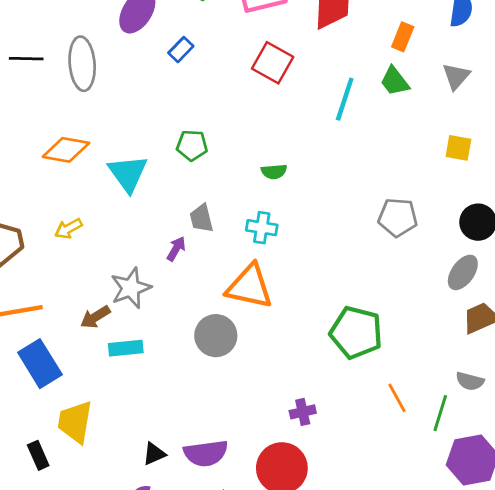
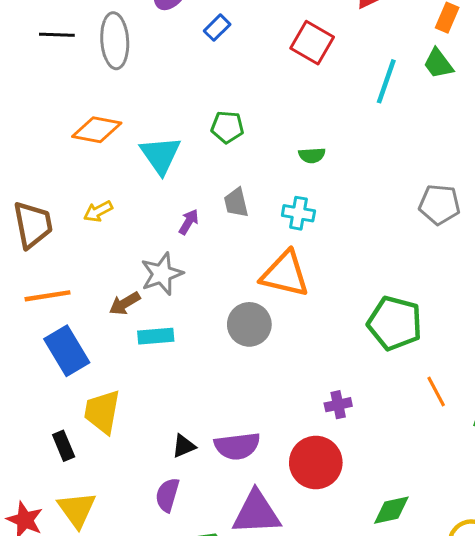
purple arrow: (176, 249) -> (189, 222), moved

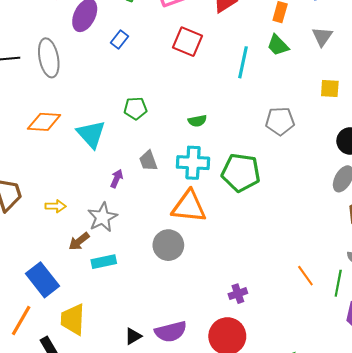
gray pentagon: (439, 205) -> (280, 121), moved
yellow arrow: (98, 211) -> (56, 206), moved, turned -144
cyan cross: (298, 213) -> (193, 163), size x1.4
orange line: (47, 296) -> (21, 321), moved, turned -44
green pentagon: (395, 323) -> (241, 173), moved

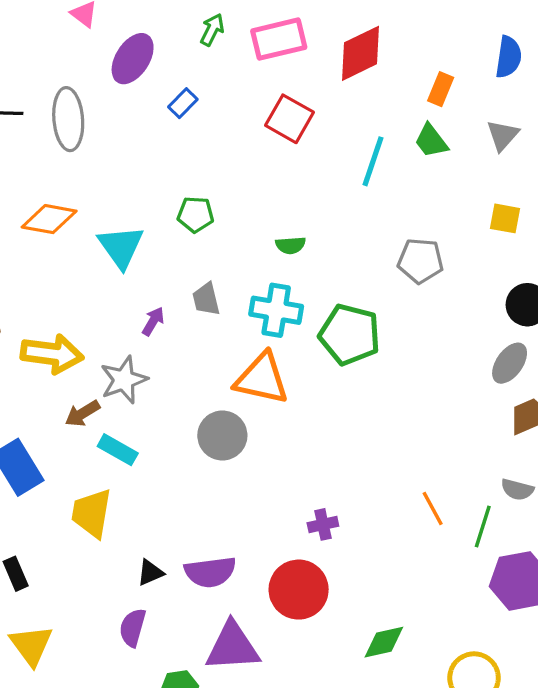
yellow arrow: (56, 206) -> (52, 354), size x1.8
cyan rectangle: (104, 262) -> (118, 450), turned 35
yellow trapezoid: (73, 319) -> (92, 513), moved

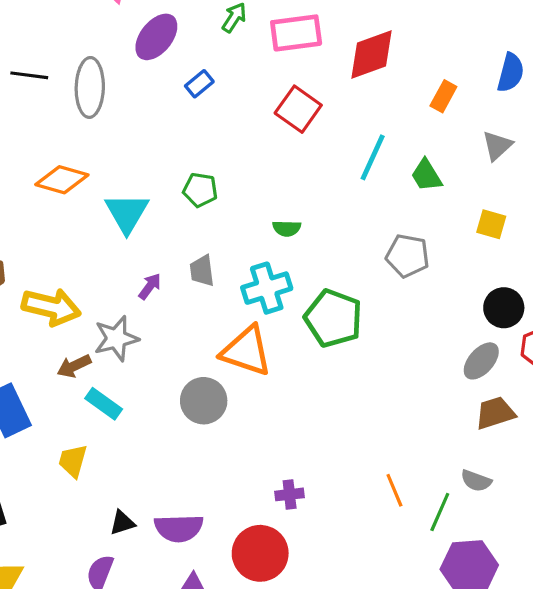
green trapezoid: (431, 141) -> (426, 175), moved
cyan cross: (276, 310) -> (267, 288), turned -33
yellow trapezoid: (92, 513) -> (73, 461), size x0.7

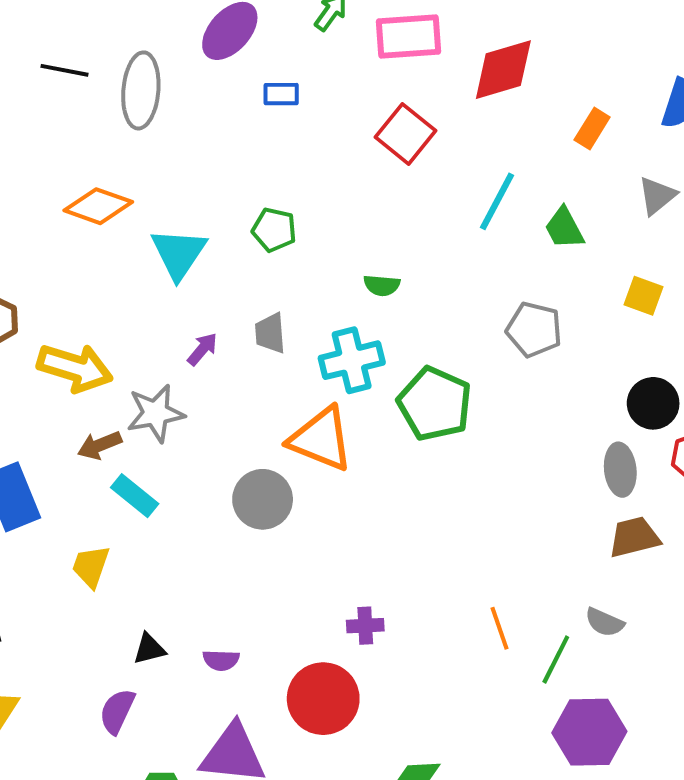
blue rectangle: (199, 84) -> (281, 94), turned 36
gray ellipse: (481, 361) -> (620, 470), turned -51
purple semicircle: (179, 528) -> (221, 660), size x0.6

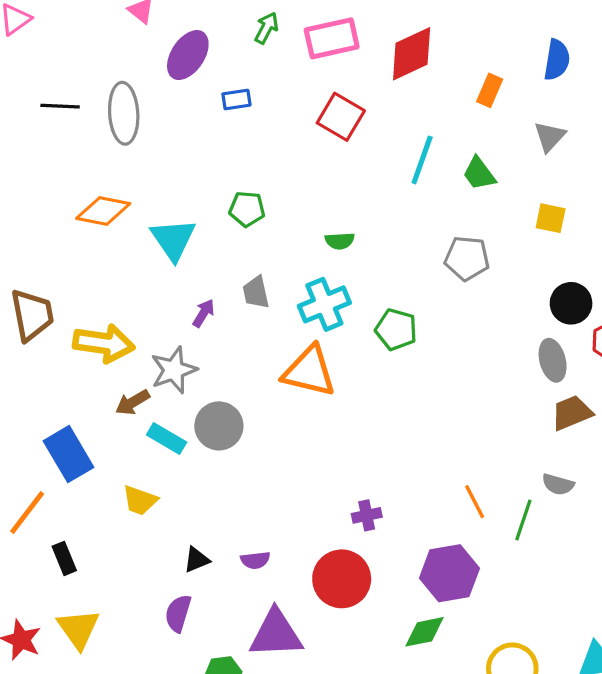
green pentagon: (435, 404) -> (396, 330), size x0.7
gray circle: (263, 499) -> (219, 426), moved
yellow trapezoid: (91, 566) -> (140, 500), turned -81
purple hexagon: (589, 732) -> (449, 573), moved

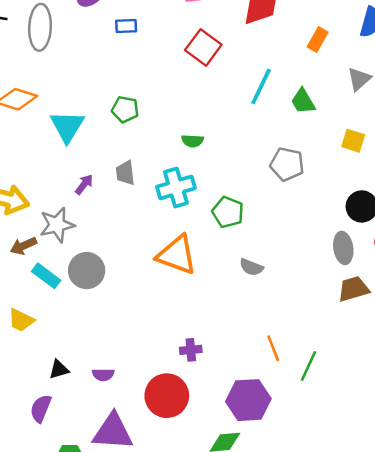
orange triangle: (309, 371) -> (177, 255), moved
gray semicircle: (558, 484) -> (251, 267), moved

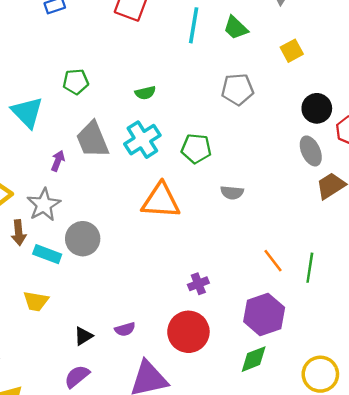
yellow square: (353, 141) -> (292, 51), turned -30
gray trapezoid: (125, 173) -> (92, 140), size x1.6
brown arrow: (23, 246) -> (19, 233), turned -55
purple semicircle: (41, 408) -> (77, 376), turned 44

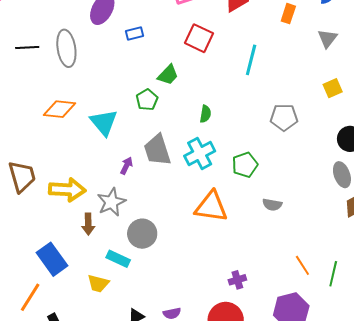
green trapezoid: (236, 28) -> (168, 75), moved, turned -95
green pentagon: (76, 82) -> (147, 100), turned -30
green semicircle: (145, 93) -> (205, 114), turned -72
green pentagon: (196, 149) -> (245, 165), turned -30
cyan rectangle: (47, 254) -> (118, 259), moved

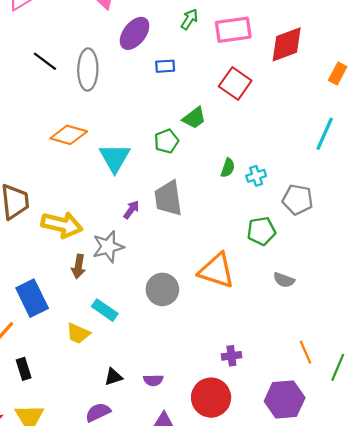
black line: (27, 48) -> (45, 61), turned 30
cyan line: (251, 60) -> (325, 134), moved
gray pentagon: (284, 117) -> (298, 200), moved
cyan cross: (200, 154) -> (256, 176), moved, size x0.6
gray circle: (142, 234) -> (162, 289), moved

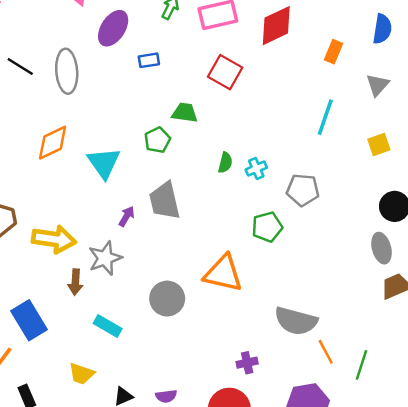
green trapezoid: (194, 118) -> (185, 113), turned -130
orange diamond: (69, 135) -> (53, 143), turned -36
gray semicircle: (284, 280) -> (296, 321), moved, size x1.8
yellow trapezoid: (78, 333) -> (82, 374), moved

